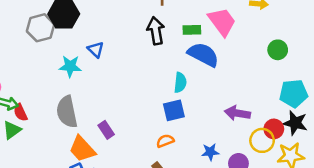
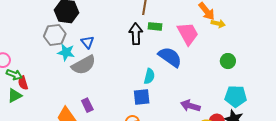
gray hexagon: (41, 28) -> (55, 35), moved
green rectangle: (192, 30) -> (155, 26), moved
gray semicircle: (67, 112) -> (84, 65), moved, turned -115

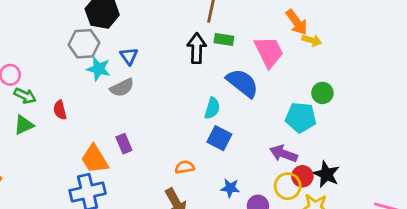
gray semicircle: (84, 65) -> (122, 88), size x0.7
red semicircle: (23, 83) -> (60, 110), moved
cyan pentagon: (236, 96) -> (301, 118), moved
blue square: (142, 97) -> (219, 138), moved, turned 30
purple arrow: (190, 106) -> (284, 154), moved

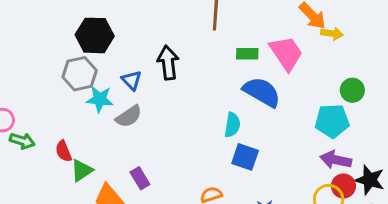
green rectangle: (224, 39) -> (247, 54), moved
black arrow: (197, 48) -> (168, 63), moved
green triangle: (24, 125) -> (82, 170), moved
purple arrow: (284, 154) -> (336, 160), moved

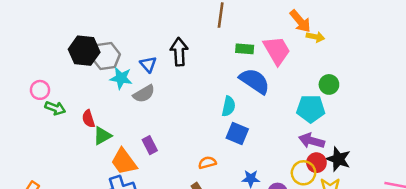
black hexagon: (95, 35) -> (84, 51), moved

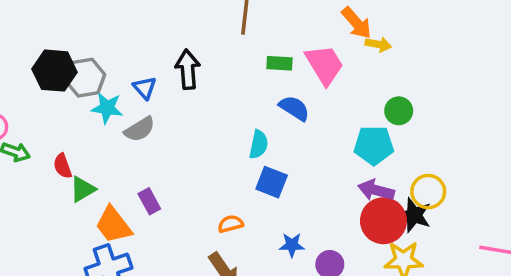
blue semicircle: (255, 81) -> (294, 108), size x0.7
red circle: (316, 163) -> (383, 221), size x1.6
yellow circle: (304, 173) -> (428, 192), moved

